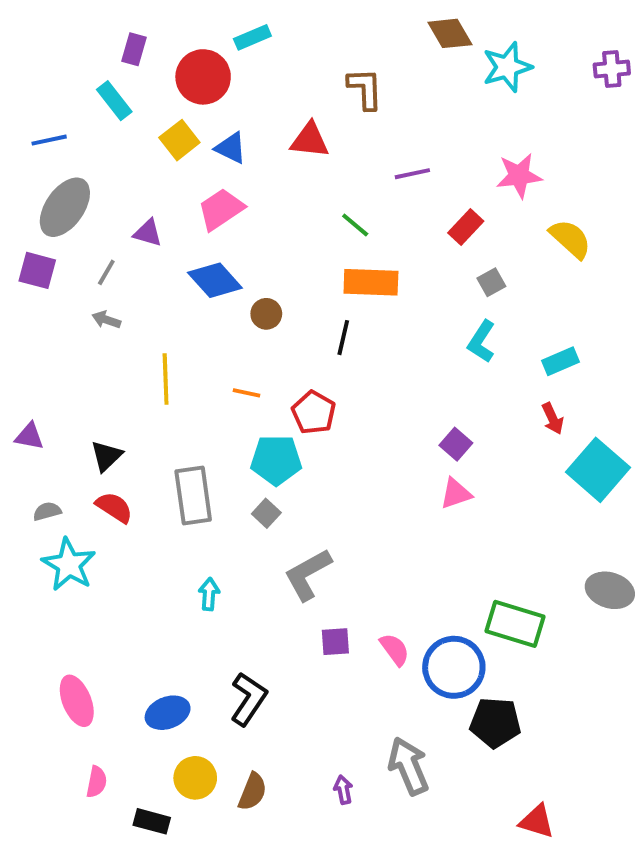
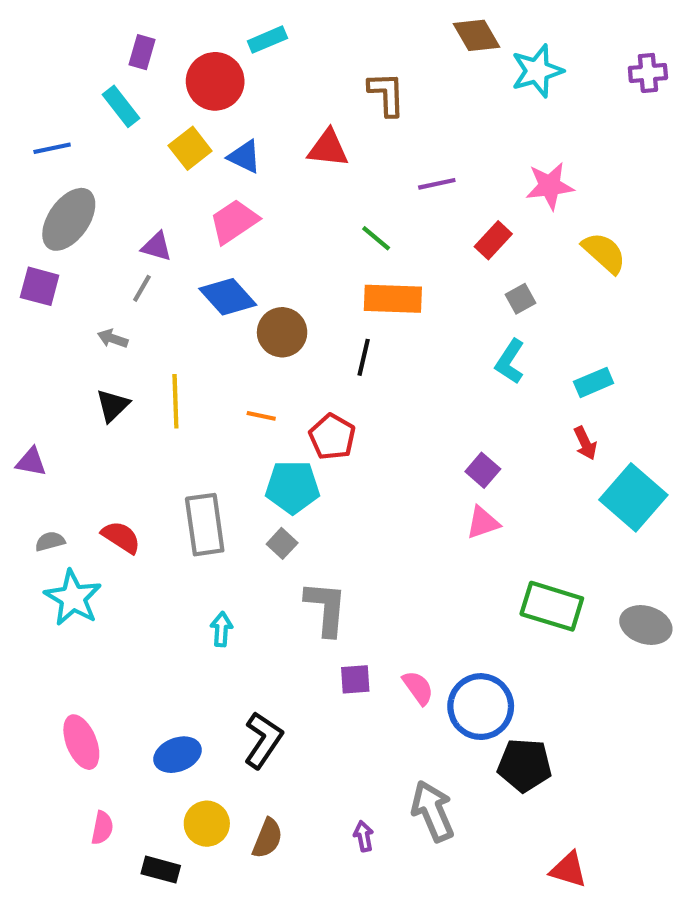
gray line: (106, 272) -> (142, 288), moved
brown circle: (266, 314) -> (282, 332), size x1.5
black triangle: (106, 456) -> (113, 405), moved
gray L-shape: (308, 574) -> (326, 608), turned 124
green rectangle: (515, 624) -> (552, 606), moved

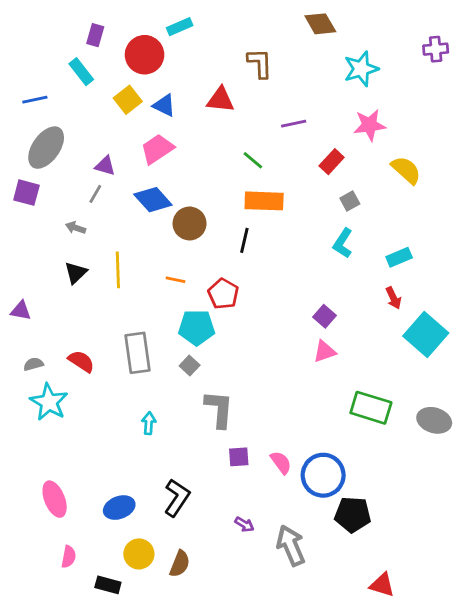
cyan star: (537, 71) -> (361, 69), moved
purple arrow: (364, 836) -> (244, 524), moved, turned 132

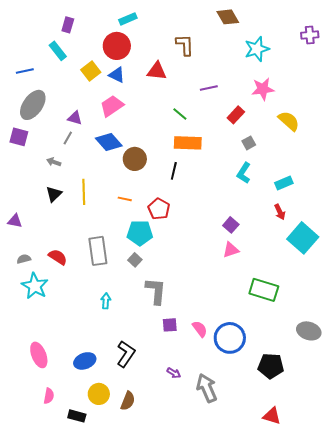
red circle: (145, 55) -> (117, 46), moved
gray ellipse: (434, 420) -> (309, 331), moved
black pentagon: (353, 515) -> (271, 366), moved

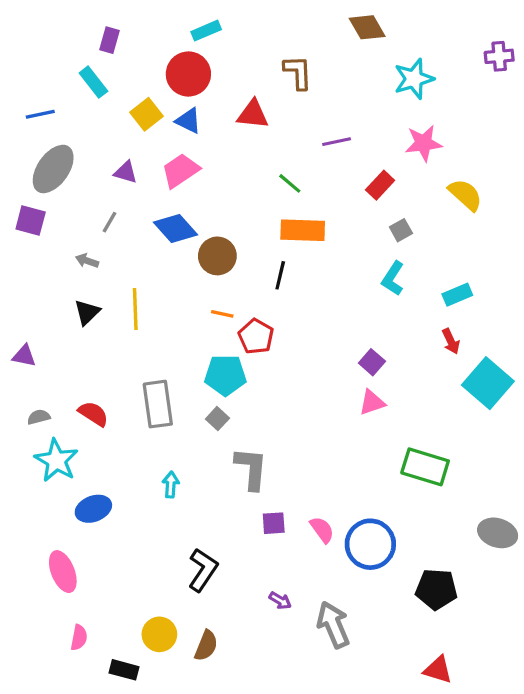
purple triangle: (75, 118) -> (126, 172), moved
orange line: (125, 199) -> (222, 314), moved
blue ellipse: (85, 361) -> (93, 509), moved

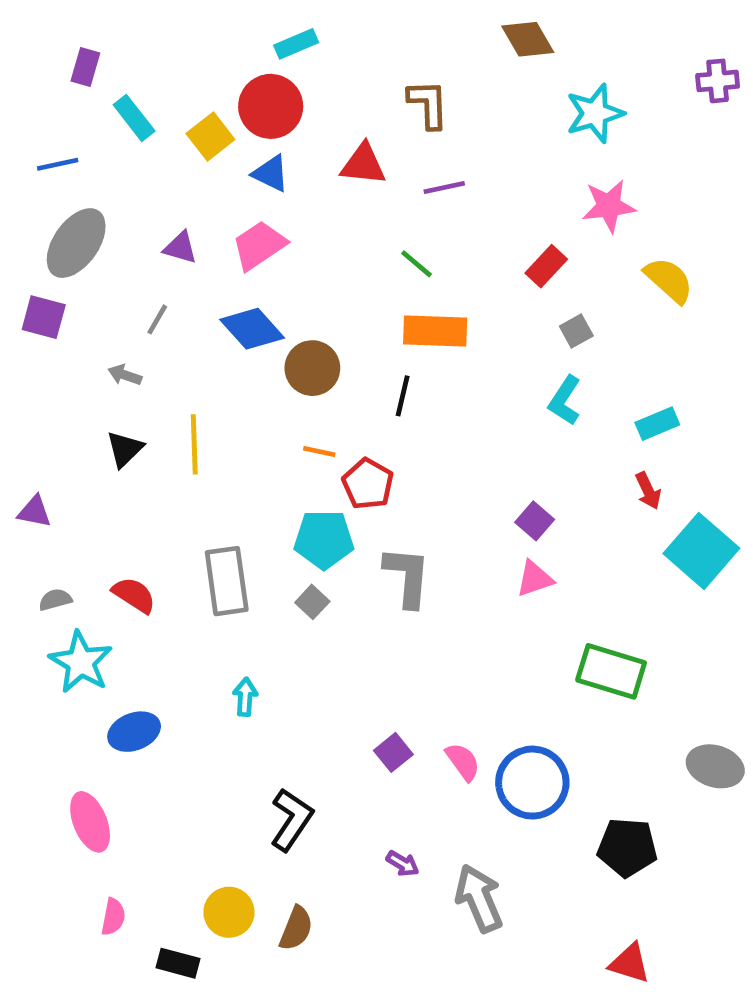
purple rectangle: (109, 40) -> (85, 67), moved
yellow square: (147, 114) -> (210, 136), moved
purple line: (337, 142) -> (444, 187), moved
gray L-shape: (251, 468) -> (407, 576), moved
purple square: (274, 523) -> (393, 752), turned -35

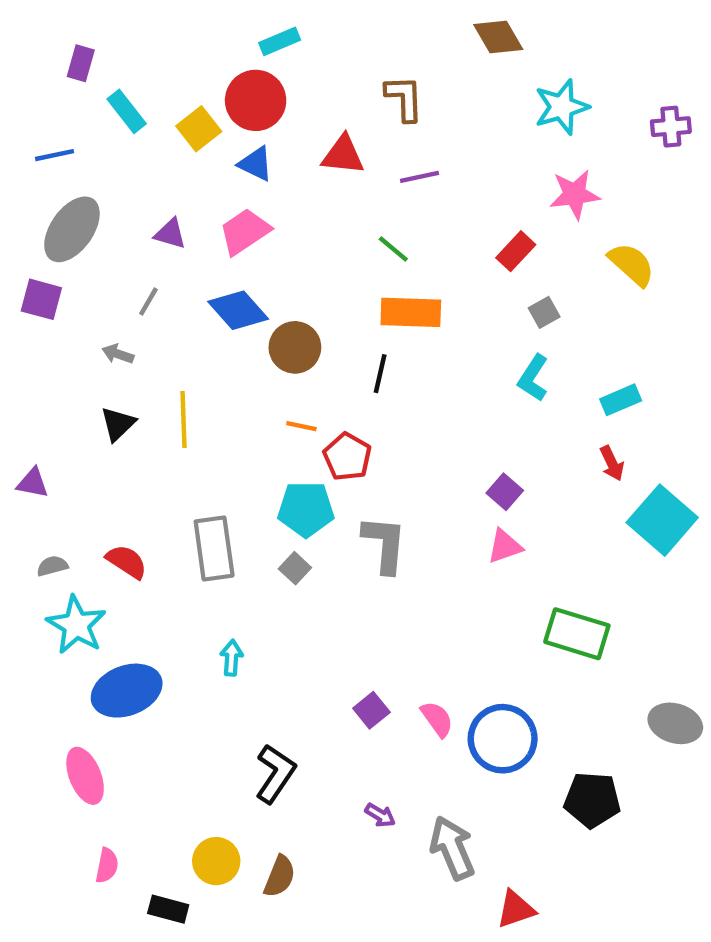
purple cross: (718, 81) -> (671, 127), moved
blue ellipse: (134, 732) -> (127, 691), size x1.4
red triangle: (630, 963) -> (516, 909), moved, turned -36

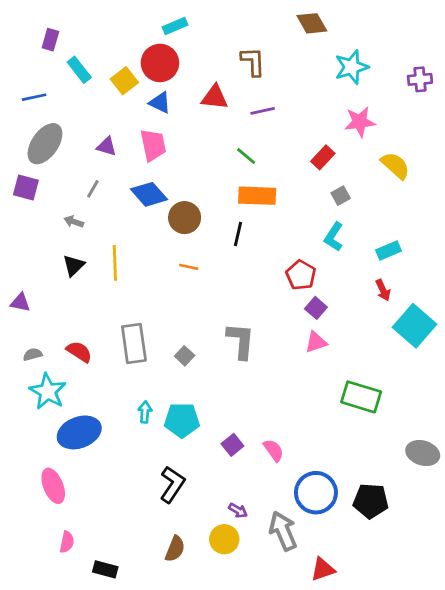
pink trapezoid: (245, 232) -> (153, 145), turned 112
red pentagon: (347, 457) -> (301, 275), moved
cyan pentagon: (306, 509) -> (182, 420), moved
blue circle: (503, 739) -> (316, 493), moved
yellow circle: (216, 861) -> (224, 539), moved

